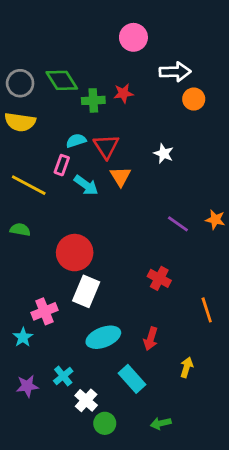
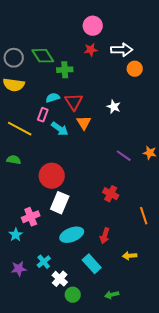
red star: (123, 93) -> (91, 50), moved
yellow arrow: (187, 367) -> (130, 256), turned -112

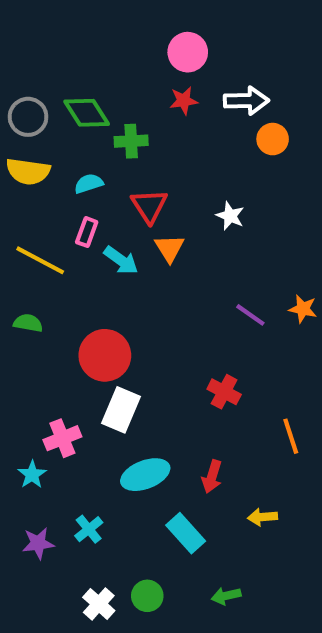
cyan semicircle: (53, 98) -> (89, 184), moved
white cross: (60, 279) -> (99, 604), moved

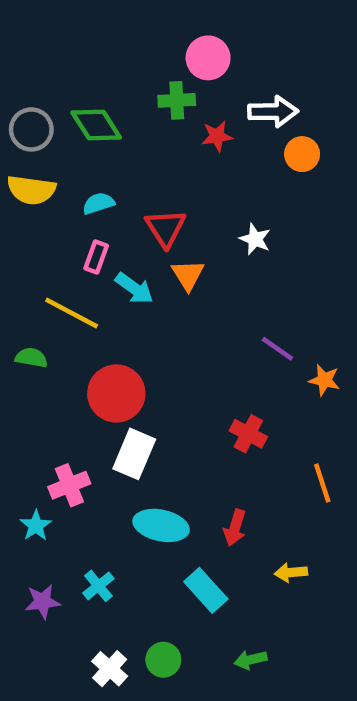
red star: (184, 101) -> (217, 136), moved
green cross: (131, 141) -> (177, 100), moved
yellow line: (40, 260) -> (72, 313), moved
orange star: (303, 309) -> (324, 380), moved
cyan ellipse: (145, 475) -> (161, 525), turned 33

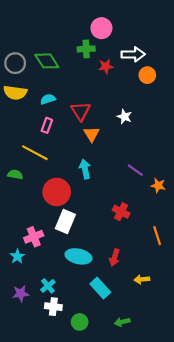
cyan arrow: (134, 288) -> (85, 169), moved, turned -138
white cross: (110, 669) -> (53, 307), moved, turned -35

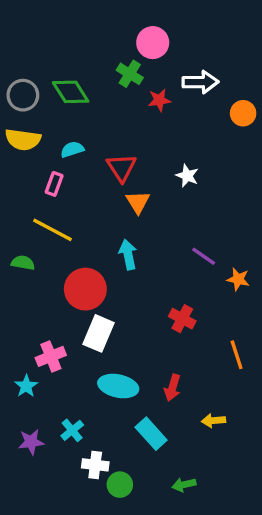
green cross: (86, 49) -> (130, 74), turned 35
orange circle: (147, 75) -> (243, 113), moved
pink rectangle: (47, 125) -> (54, 184), moved
white cross: (53, 307) -> (95, 465), moved

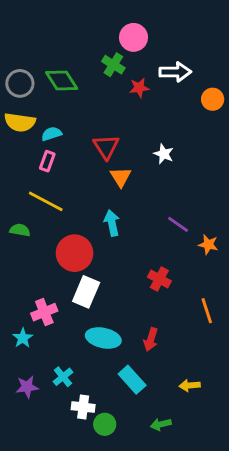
cyan semicircle: (72, 149) -> (52, 134), moved
yellow arrow: (214, 421) -> (190, 385), moved

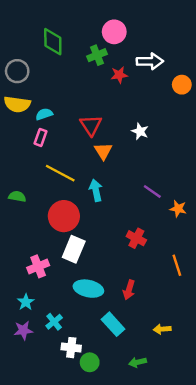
green cross: (113, 65) -> (97, 55), turned 36
green diamond: (62, 81) -> (53, 42), moved, turned 32
yellow line: (46, 201) -> (60, 173), moved
cyan star: (23, 338) -> (26, 302), moved

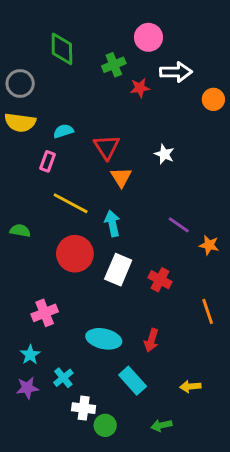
pink circle: (114, 32) -> (148, 37), moved
cyan semicircle: (44, 114) -> (63, 131), moved
white rectangle: (74, 249) -> (118, 270), moved

